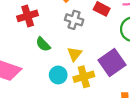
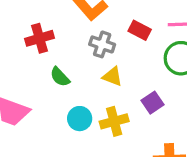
yellow triangle: (74, 54) -> (112, 77), moved, turned -49
purple square: (112, 62) -> (152, 103), size x0.6

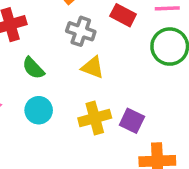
purple square: (152, 103) -> (132, 121), moved, turned -30
cyan circle: (80, 119) -> (39, 110), moved

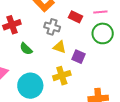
cyan circle: (39, 110) -> (30, 86), moved, size x1.6
purple square: (132, 121) -> (78, 57), moved

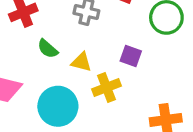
yellow triangle: (60, 47) -> (81, 62), moved

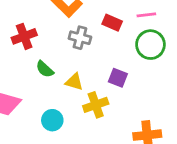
cyan circle: (58, 106) -> (52, 120), size x0.6

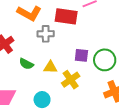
red rectangle: (112, 23) -> (66, 16), size x1.5
green circle: (150, 45) -> (105, 60), moved

